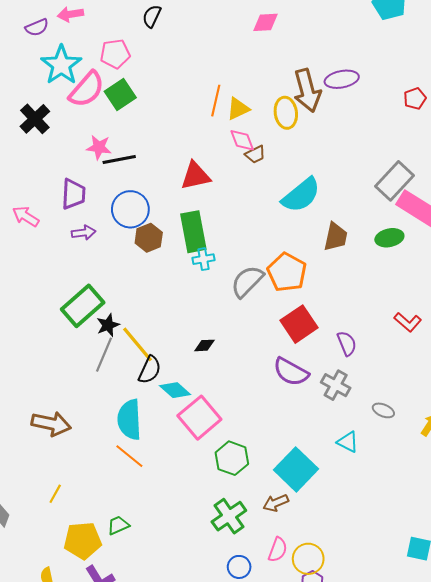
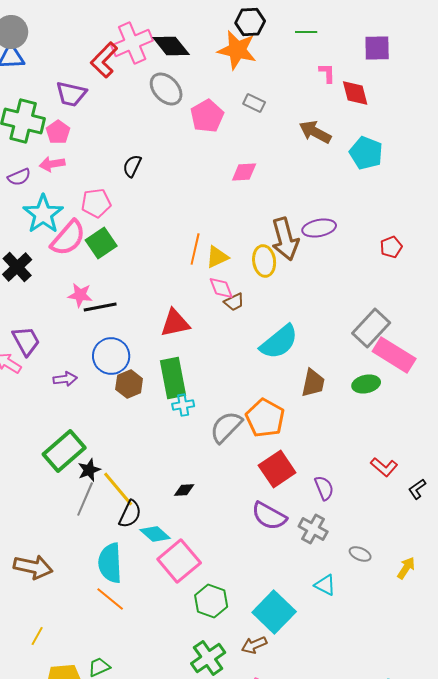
purple trapezoid: (73, 194) -> (26, 341), moved, turned -32

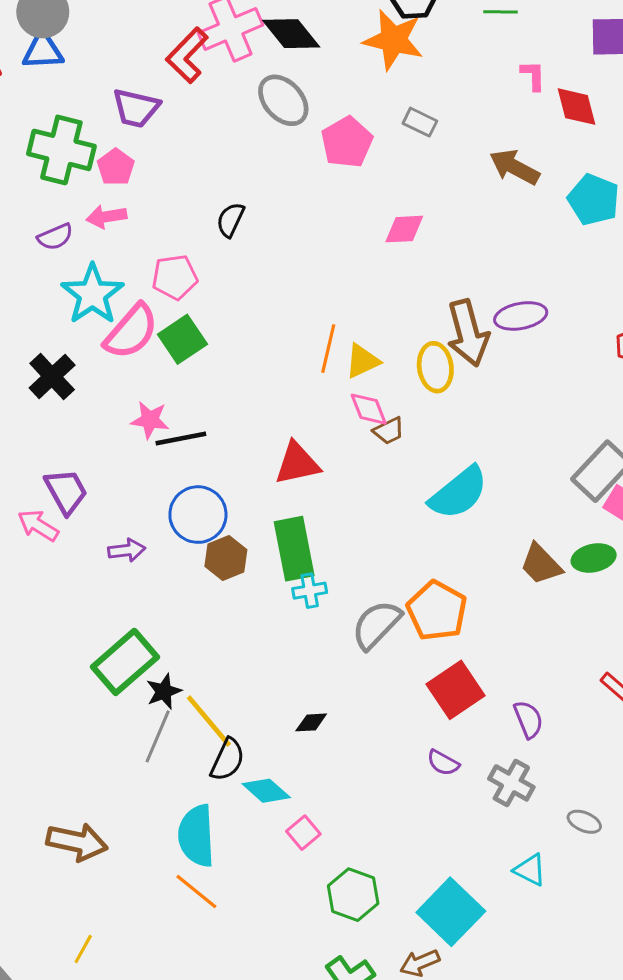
brown trapezoid: (313, 383) -> (541, 564), moved, turned 124
purple semicircle: (269, 516) -> (443, 763), size x0.6
pink square: (179, 561) -> (303, 833), size x0.5

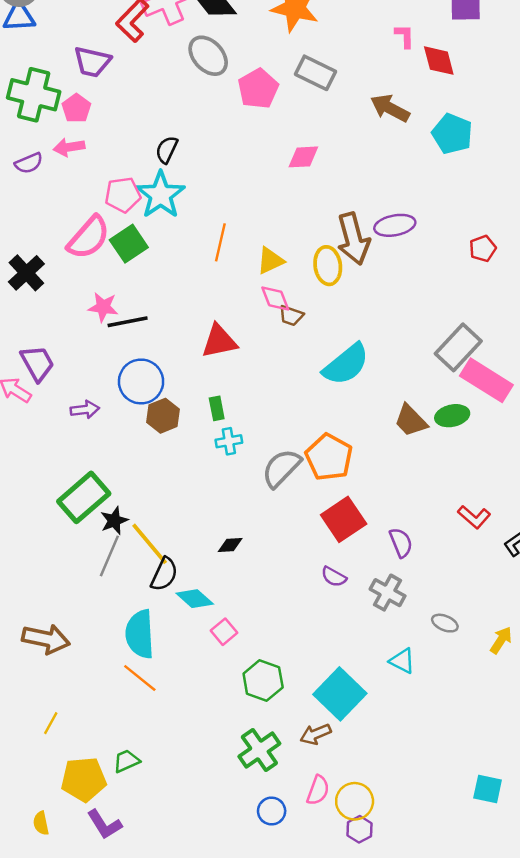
gray rectangle: (420, 122) -> (316, 73), size x1.5
cyan star: (92, 294) -> (161, 195), moved
orange line: (328, 349) -> (220, 242), moved
brown trapezoid: (389, 431) -> (291, 316), turned 45
green rectangle: (294, 549) -> (217, 408), size x0.5

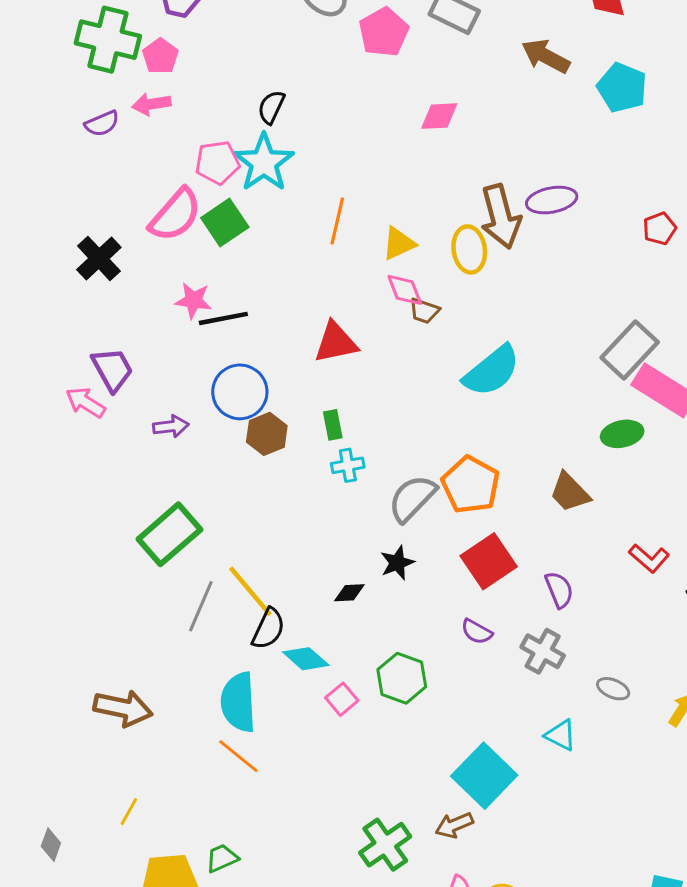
brown trapezoid: (411, 421) -> (570, 492), moved
black star: (114, 521) -> (397, 563), moved
green hexagon: (263, 680) -> (402, 678), moved

